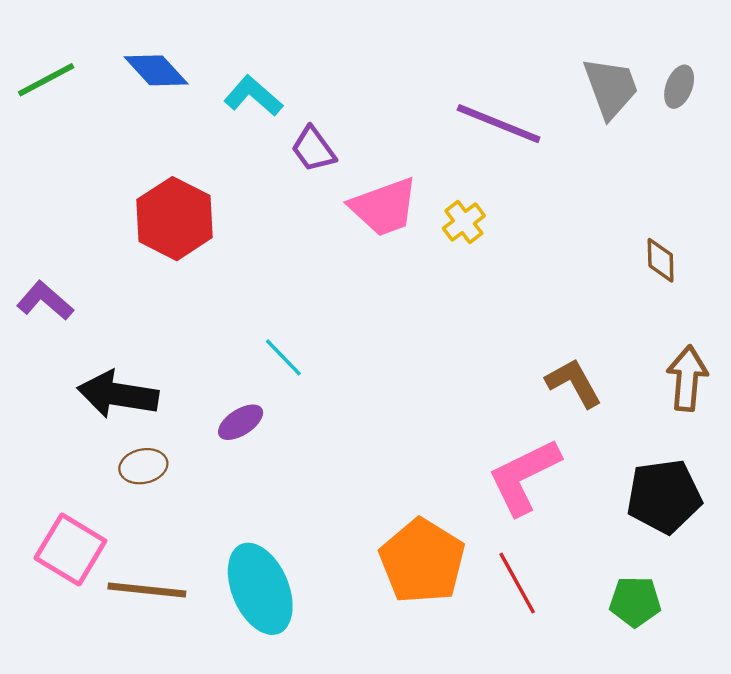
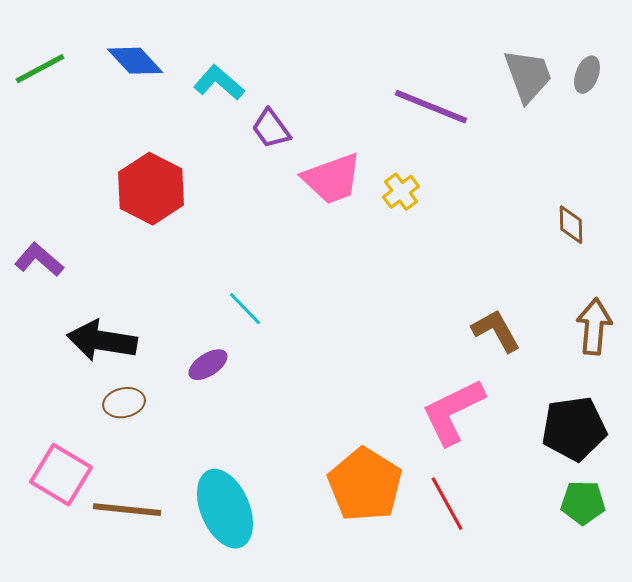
green pentagon: (635, 602) -> (583, 503), moved

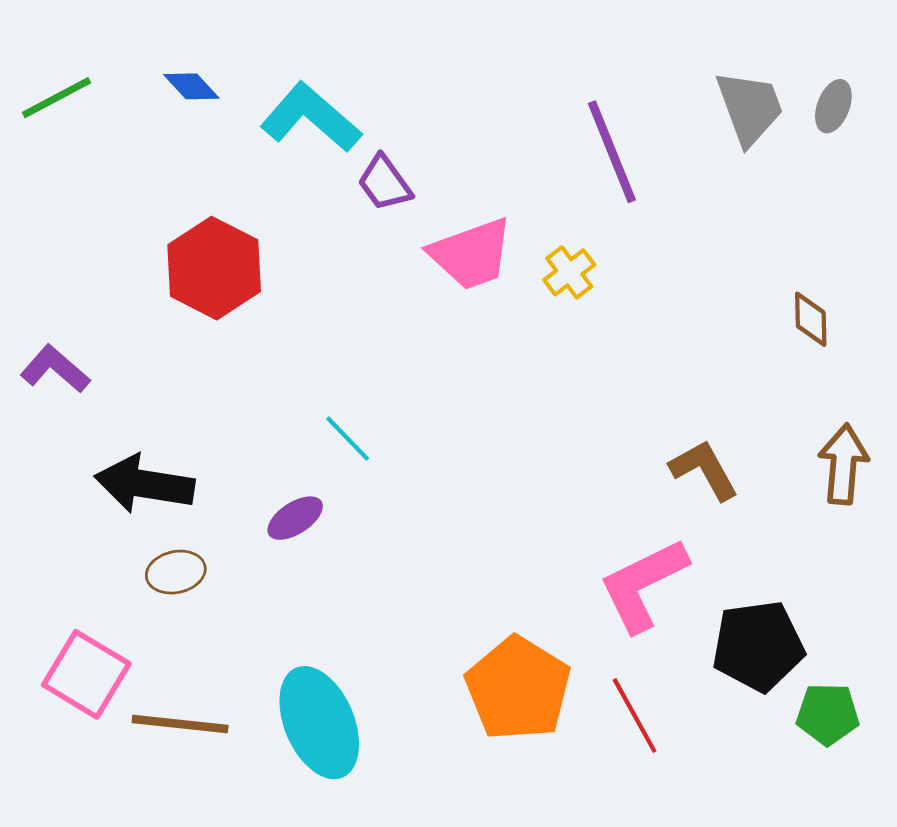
blue diamond: (135, 61) -> (191, 86), size x0.7
cyan L-shape: (219, 83) -> (311, 118), size x1.4
purple line: (431, 107) -> (612, 152), turned 46
black pentagon: (574, 429) -> (758, 646), moved

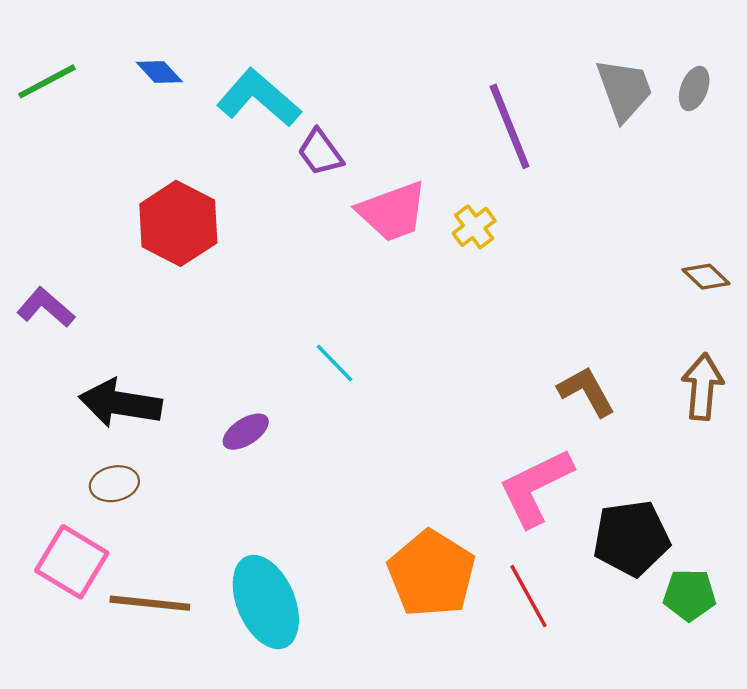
brown diamond: (811, 319) -> (706, 277), moved, turned -45
cyan line: (348, 439) -> (334, 363), moved
brown ellipse: (176, 572) -> (114, 484), moved

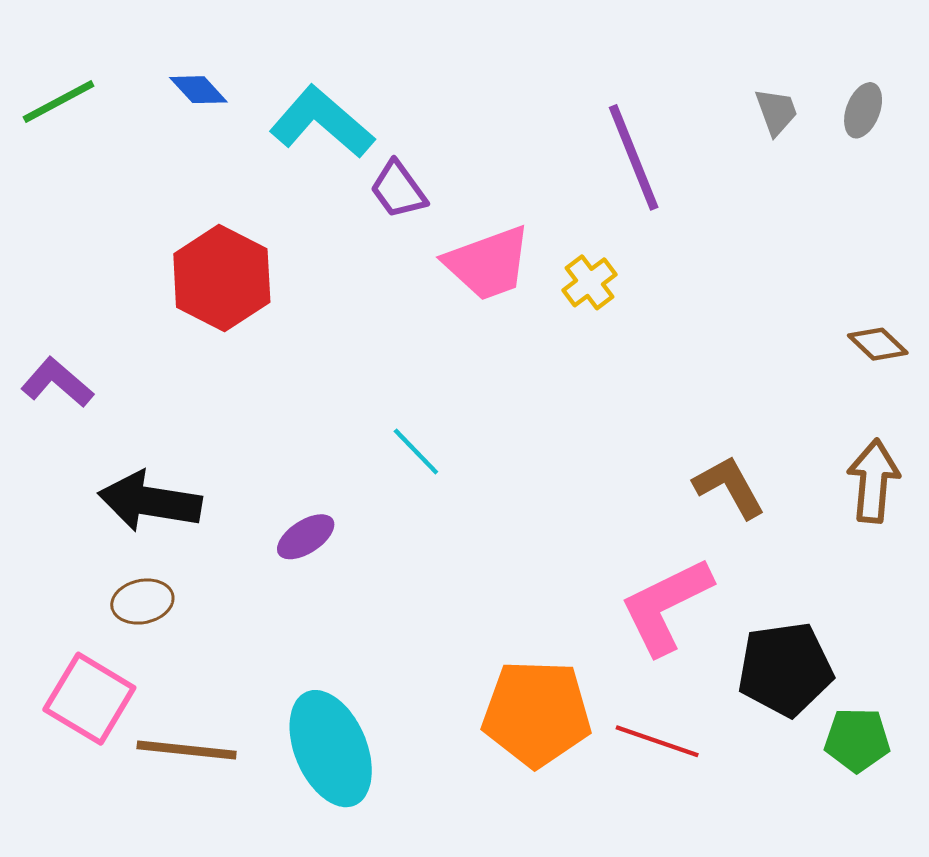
gray trapezoid: (624, 90) -> (776, 112), size x0.6
orange pentagon: (431, 574) -> (537, 713), turned -30
red line: (528, 596) -> (657, 741), turned -42

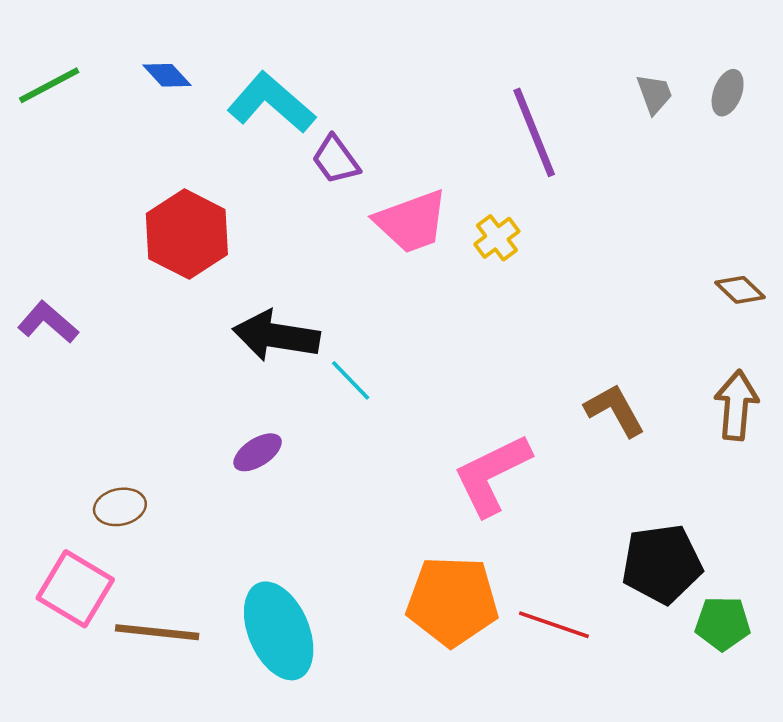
black arrow: (150, 502) -> (276, 336), moved
pink L-shape: (666, 606) -> (492, 475), moved

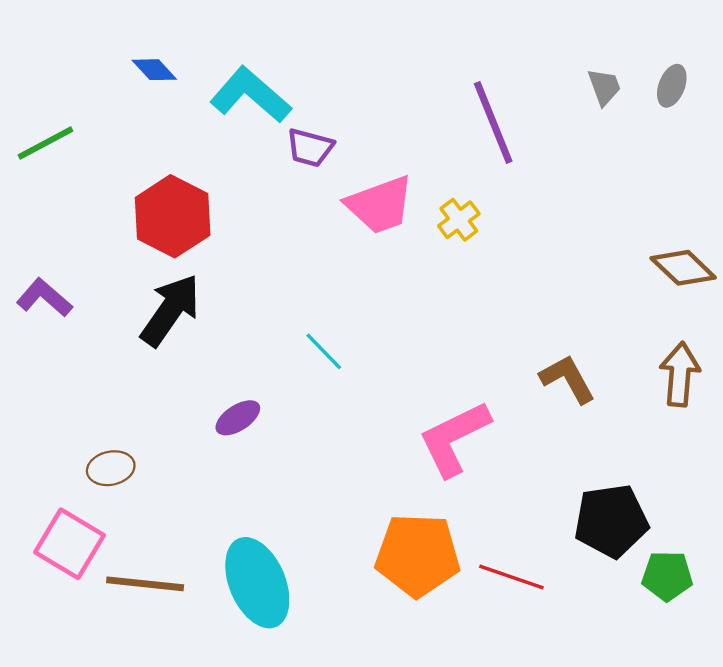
green line: (49, 85) -> (45, 143), moved
purple trapezoid: (336, 160) -> (310, 148), turned -39
brown diamond: (740, 290) -> (683, 268), size x1.4
black arrow: (276, 336) -> (170, 310), moved, turned 116

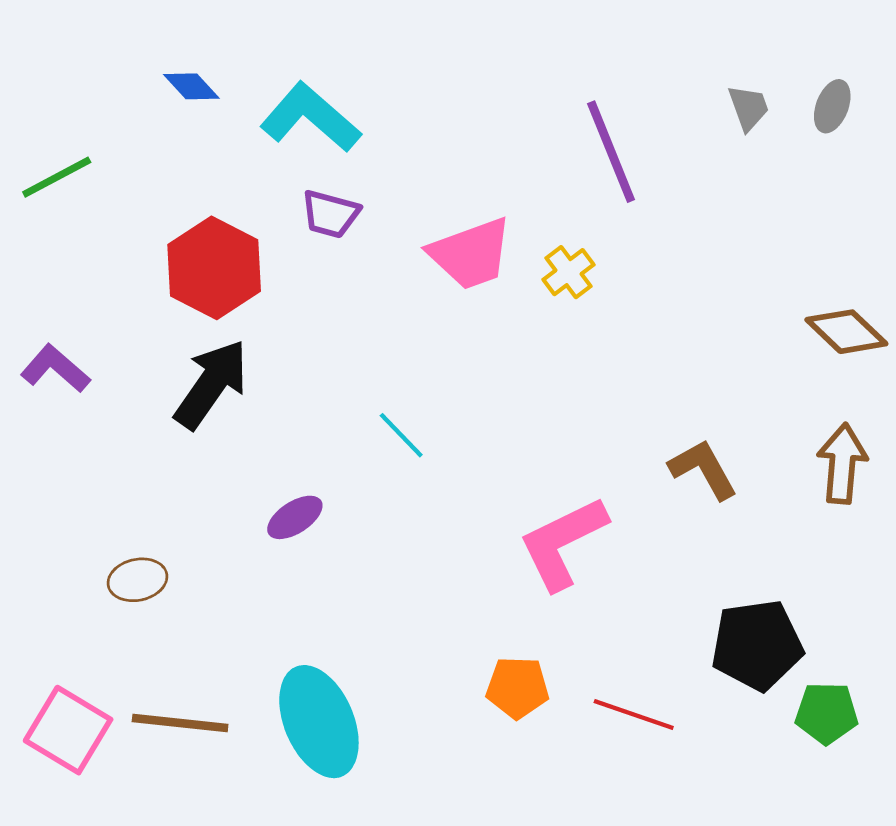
purple trapezoid: (310, 148) -> (330, 214), moved
pink square: (70, 544) -> (68, 730), moved
orange pentagon: (418, 555) -> (517, 688), size x0.6

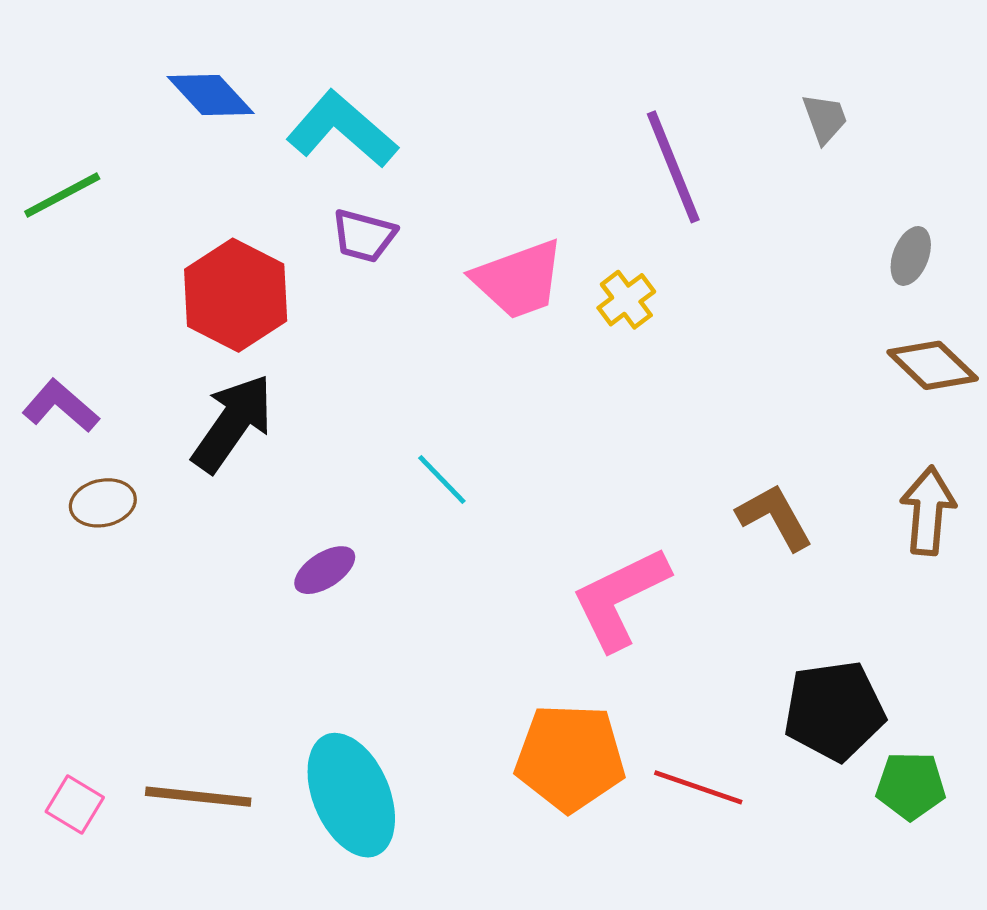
blue diamond: (191, 86) -> (211, 95), size x1.4
gray ellipse: (832, 106) -> (911, 256), moved
brown ellipse: (138, 580) -> (103, 503), moved
orange pentagon: (517, 688) -> (570, 758), size x1.6
pink square: (68, 730) -> (75, 804), size x0.6

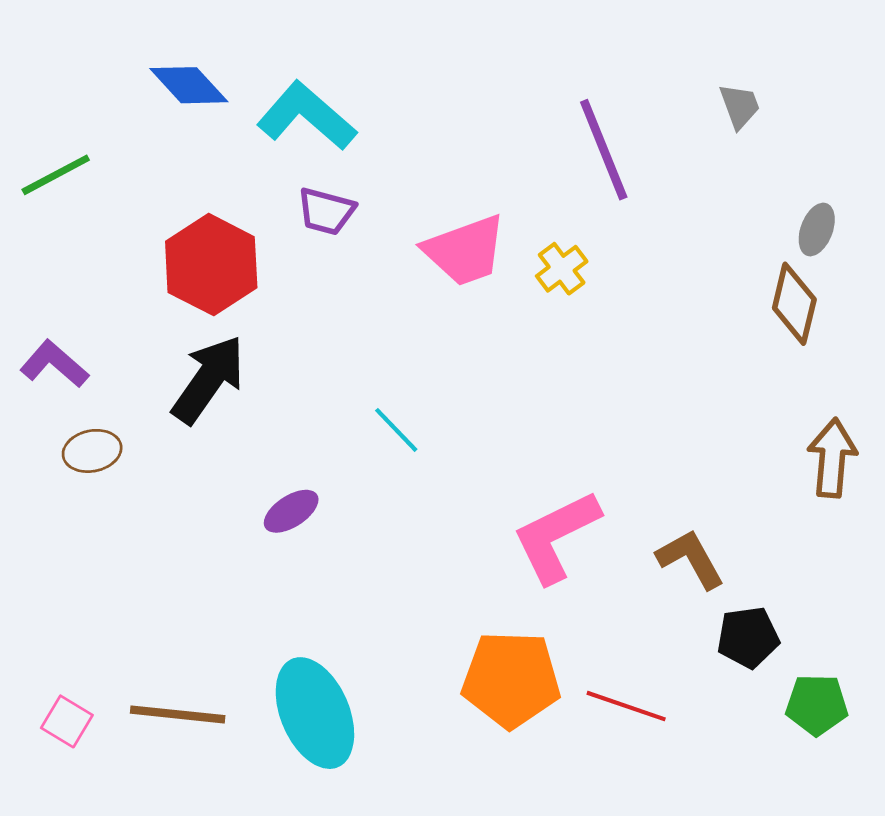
brown diamond: (933, 365) -> (794, 304), moved, turned 60
brown L-shape: (775, 517) -> (691, 559), moved
black pentagon: (834, 711) -> (748, 637), size x0.7

